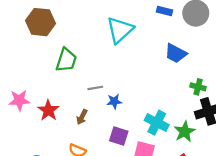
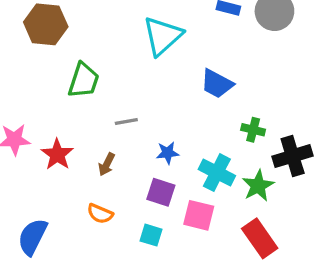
blue trapezoid: (176, 53) -> (217, 84), moved
green cross: (198, 87) -> (253, 130), moved
blue star: (114, 101) -> (167, 153), moved

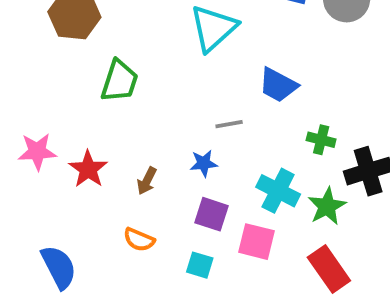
gray line: (126, 121) -> (229, 124), moved
blue star: (167, 153) -> (204, 163), moved
blue semicircle: (33, 237) -> (59, 267), turned 126

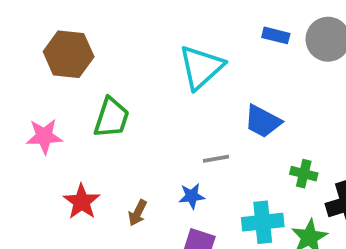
pink star: (37, 152) -> (44, 136), moved
cyan cross: (278, 191) -> (263, 222), turned -33

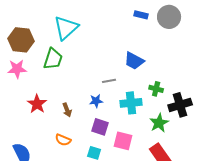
brown hexagon: (69, 54) -> (21, 40), moved
cyan triangle: (201, 67) -> (66, 28), moved
brown arrow: (138, 213) -> (67, 110), turned -48
cyan cross: (263, 222) -> (131, 103), moved

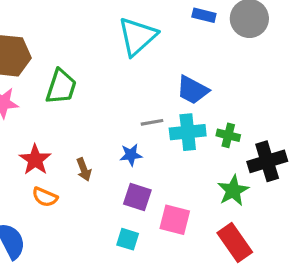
cyan triangle: (66, 28) -> (137, 36), moved
cyan cross: (131, 103) -> (188, 132), moved
orange semicircle: (63, 140) -> (45, 197), moved

